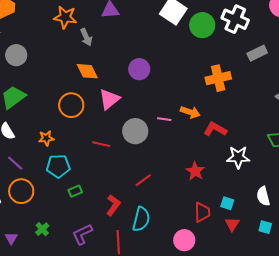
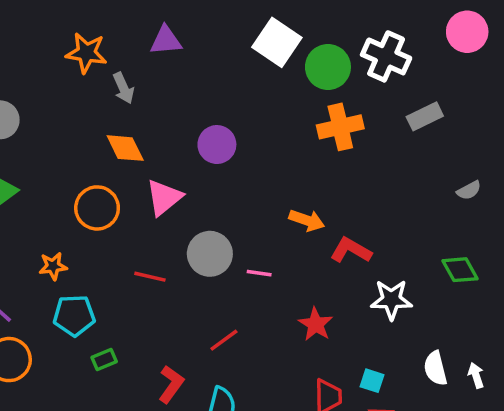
orange cross: (218, 78) -> (340, 127), moved
pink line: (164, 119) -> (259, 273), moved

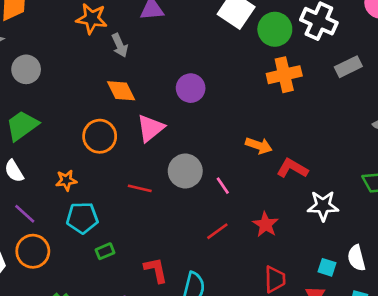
pink line: (259, 273) -> (223, 186), turned 48
red line: (224, 340) -> (217, 231), moved
cyan square: (372, 381) -> (327, 267), moved
red L-shape: (171, 384) -> (156, 270), turned -48

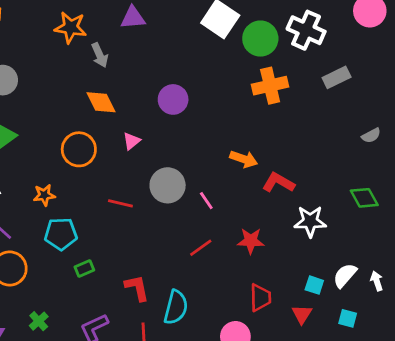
pink triangle: (150, 128) -> (131, 141), size x0.6
red star: (265, 224) -> (251, 241), turned -30
white semicircle: (356, 258) -> (345, 275), turned 55

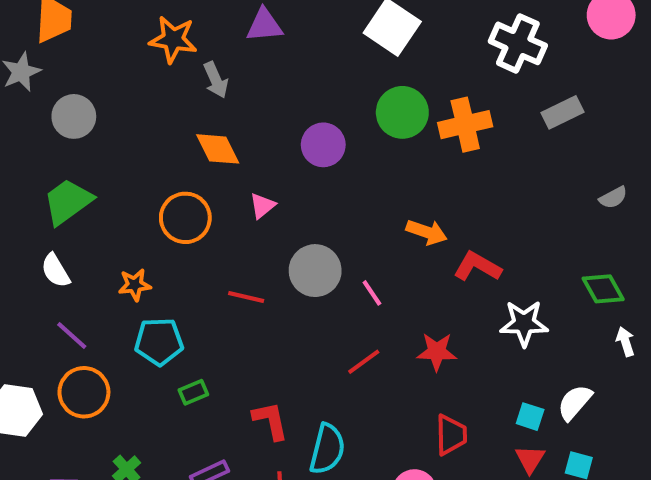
green circle: (260, 39) -> (402, 112), moved
white arrow: (377, 281) -> (625, 342), moved
red triangle: (302, 314) -> (530, 459), moved

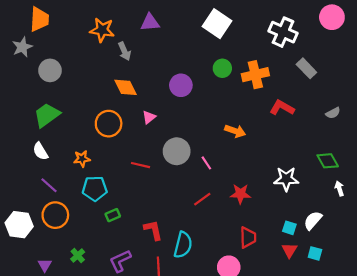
green circle: (402, 112) -> (222, 68), size x0.7
gray rectangle: (563, 112) -> (306, 68), turned 72
red L-shape: (477, 267) -> (282, 108), moved

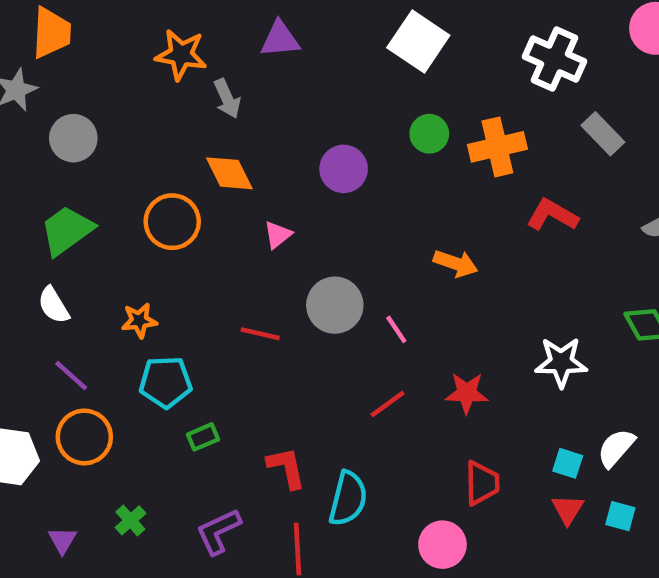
orange circle: (109, 124) -> (172, 222), moved

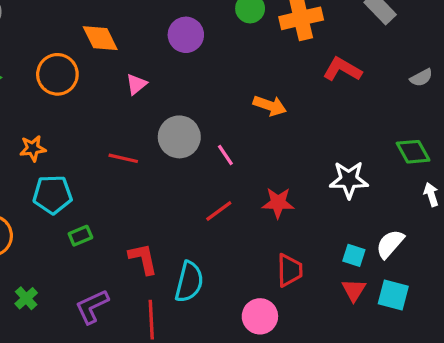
cyan square: (620, 516) -> (393, 295), size x1.4

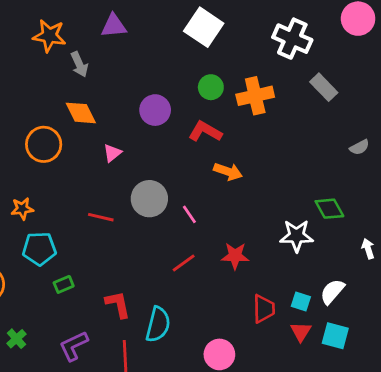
red L-shape: (342, 69) -> (205, 131), moved
green diamond: (413, 152) -> (329, 209), moved
red trapezoid: (290, 270) -> (264, 309), moved

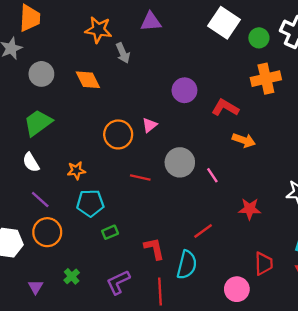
green circle: (211, 87) -> (259, 38), moved
orange diamond: (81, 113) -> (88, 80), moved
orange circle: (44, 144) -> (118, 134), moved
red line: (184, 263) -> (203, 231), moved
red trapezoid: (264, 309) -> (264, 264), moved

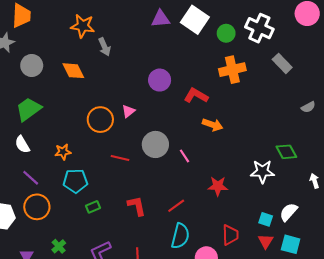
purple triangle: (151, 22) -> (161, 19), moved
red L-shape: (154, 248) -> (137, 206), moved
cyan semicircle: (187, 265) -> (180, 236), moved

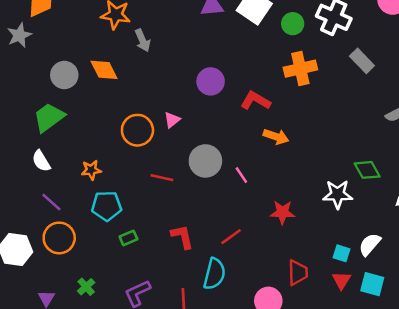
gray circle: (32, 65) -> (64, 75), moved
cyan semicircle: (180, 236) -> (214, 274), moved

